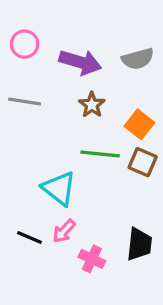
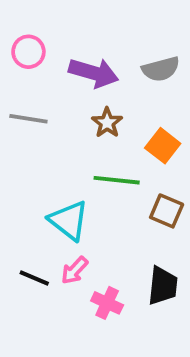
brown square: (143, 162) -> (167, 211), moved

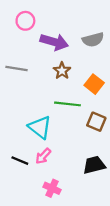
pink circle: (28, 52) -> (25, 21), moved
black trapezoid: (163, 286) -> (94, 165), turned -110
pink cross: (107, 303) -> (52, 188), moved

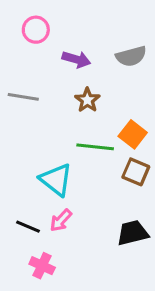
purple arrow: (54, 42) -> (76, 59), size x0.7
orange square: (94, 84) -> (133, 134), moved
pink cross: (52, 188) -> (42, 266), moved

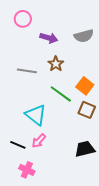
gray line: (23, 97) -> (27, 71), moved
green line: (95, 147) -> (61, 94), turned 30

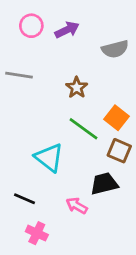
purple arrow: (49, 38) -> (67, 30), moved, turned -42
gray line: (27, 71) -> (19, 75), moved
pink arrow: (39, 141) -> (77, 206), moved, turned 77
black trapezoid: (85, 149) -> (104, 184), moved

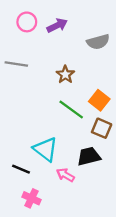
cyan triangle: (49, 158) -> (46, 149), moved

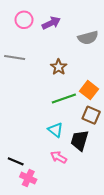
green line: (71, 110) -> (64, 98), turned -55
cyan triangle: (46, 149) -> (55, 130), moved, size x0.7
black trapezoid: (89, 156) -> (80, 140), turned -60
black line: (21, 169) -> (16, 161), moved

